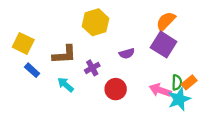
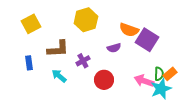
orange semicircle: (166, 21) -> (129, 30), moved, turned -114
yellow square: (23, 43) -> (31, 24), moved, turned 36
blue rectangle: (32, 70) -> (29, 63), turned 40

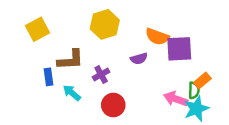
purple square: (147, 40) -> (179, 49), turned -35
blue rectangle: (29, 63) -> (49, 77), moved
orange rectangle: (170, 74) -> (202, 81), moved
red circle: (104, 80) -> (113, 105), moved

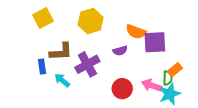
yellow square: (38, 29) -> (43, 18), moved
purple cross: (101, 74) -> (87, 64), size x1.6
red circle: (113, 105) -> (122, 89), moved

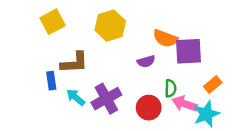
purple cross: (87, 64) -> (106, 99), moved
green semicircle: (168, 78) -> (170, 88), moved

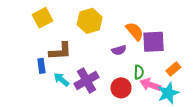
orange semicircle: (165, 38) -> (135, 31), turned -150

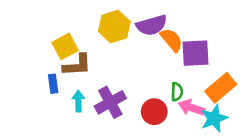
yellow square: (42, 18) -> (65, 46), moved
purple semicircle: (119, 50) -> (152, 25), moved, size x1.6
orange rectangle: (173, 69) -> (221, 88), size x1.6
cyan arrow: (61, 79) -> (78, 101), turned 49

